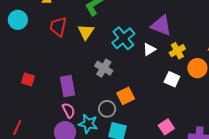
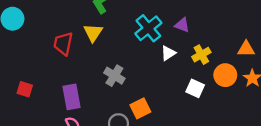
purple triangle: (161, 26) -> (182, 25), size x0.6
red trapezoid: (58, 27) -> (63, 44), moved
cyan cross: (123, 38) -> (148, 28), moved

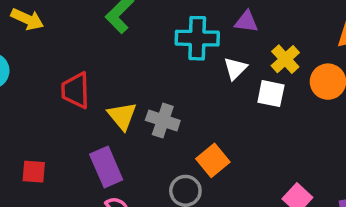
cyan cross: (148, 28) -> (197, 38), turned -36
yellow triangle: (93, 33) -> (122, 116), moved
white square: (195, 88) -> (271, 94), moved

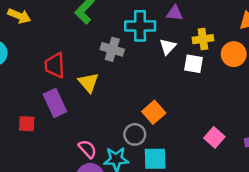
yellow cross: (285, 59) -> (203, 39), turned 36
gray cross: (163, 120) -> (112, 49), moved
purple rectangle: (106, 167) -> (55, 103), moved

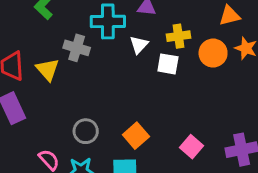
yellow triangle: (88, 83) -> (48, 70), moved
orange square: (154, 112) -> (136, 136), moved
gray circle: (135, 134) -> (86, 131), moved

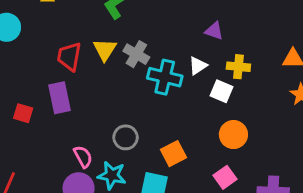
cyan cross: (108, 21) -> (165, 77), moved
orange circle: (213, 53) -> (233, 135), moved
yellow triangle: (48, 70) -> (105, 50), moved

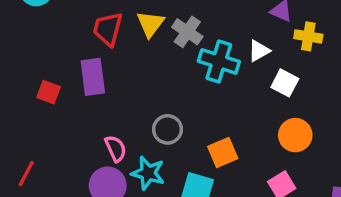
yellow cross: (238, 67) -> (308, 36), moved

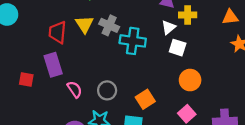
white triangle: (259, 51) -> (169, 27), moved
pink semicircle: (116, 149) -> (75, 89), moved

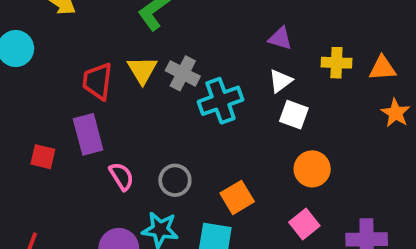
yellow cross: (188, 15) -> (336, 63), moved
cyan cross: (133, 41) -> (221, 101), turned -30

